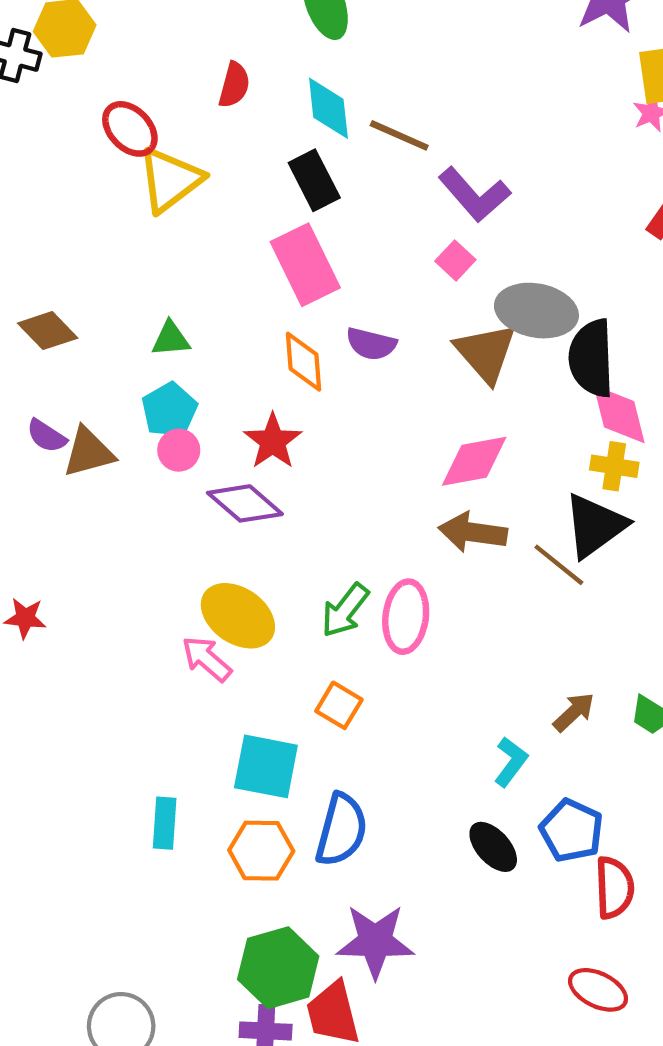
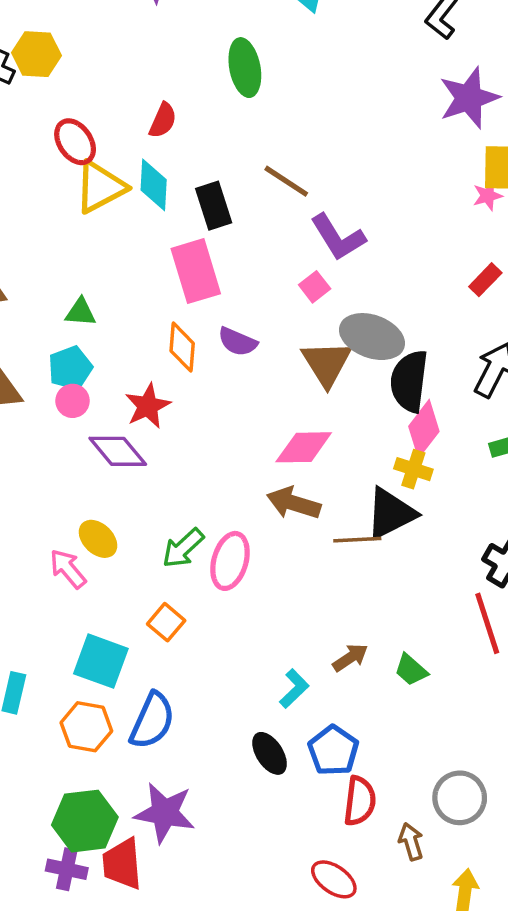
cyan diamond: (328, 108) -> (154, 185), moved
pink diamond: (619, 414) -> (424, 429), turned 42
brown line: (559, 565) -> (357, 540), turned -51
yellow ellipse: (238, 616) -> (98, 539), size x0.7

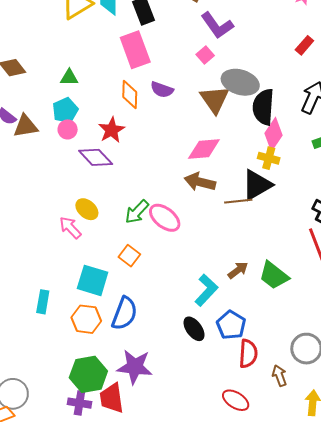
pink ellipse: (230, 561) -> (165, 218), turned -64
green trapezoid: (411, 670) -> (274, 275), size x1.5
cyan L-shape: (294, 689) -> (206, 290), size x1.4

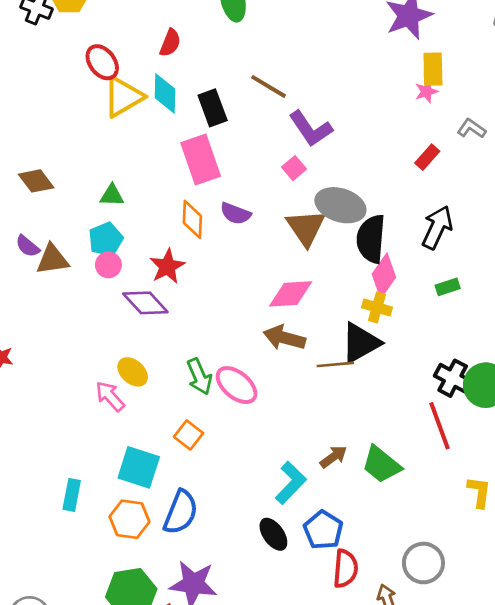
green arrow: (137, 212) -> (199, 377), turned -68

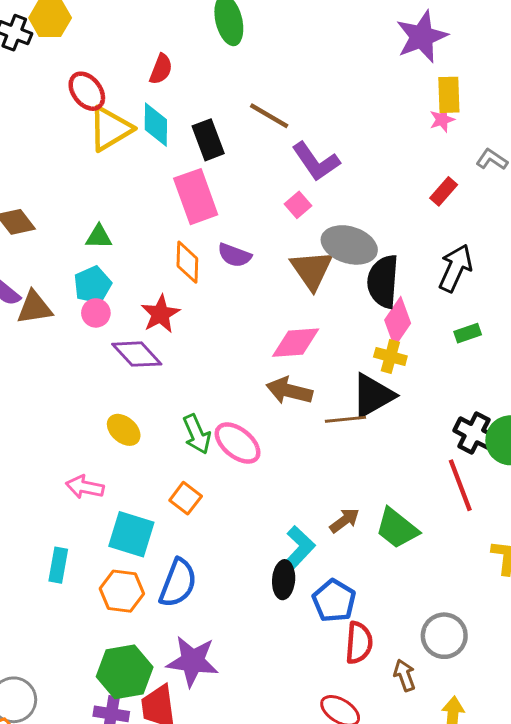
pink arrow: (110, 396) -> (85, 487), moved, turned -36
black ellipse: (273, 534) -> (284, 580), moved, turned 40

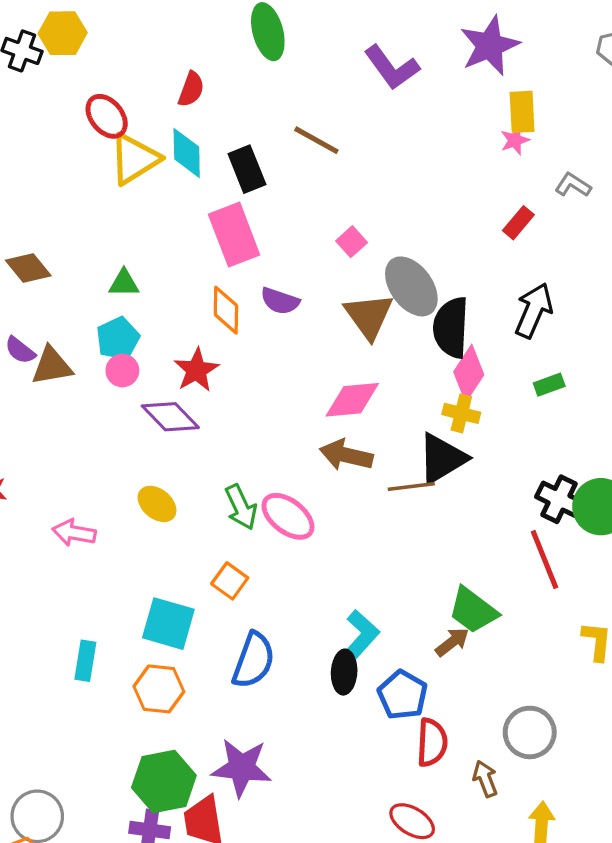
purple L-shape: (316, 162) -> (392, 67), moved
gray ellipse: (349, 245) -> (411, 286), turned 38
pink arrow: (85, 487) -> (74, 533), moved
brown arrow: (345, 520) -> (452, 642), moved
blue semicircle: (178, 583) -> (254, 660), moved

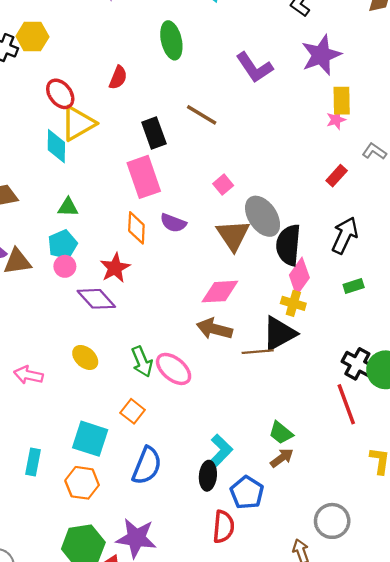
cyan diamond: (187, 153) -> (56, 146), moved
green trapezoid: (473, 610) -> (281, 433), moved, size x0.7
red semicircle: (432, 742) -> (223, 527), moved

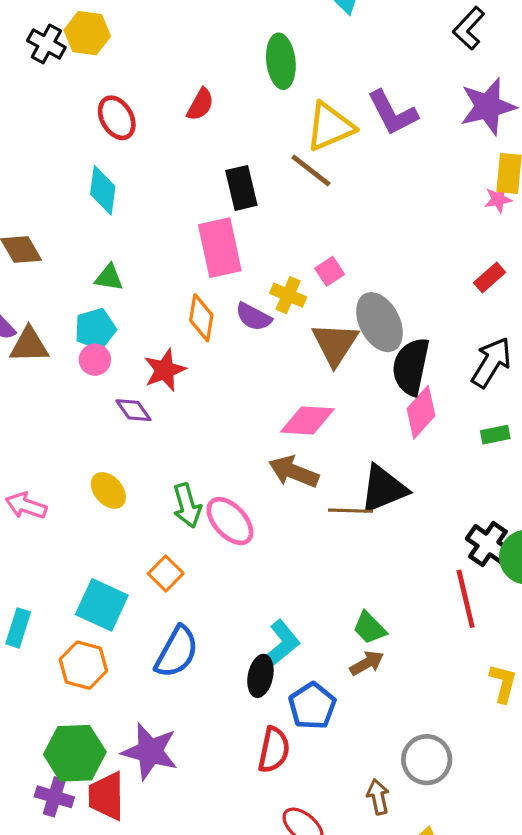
yellow triangle: (78, 123) -> (330, 127), moved
purple diamond: (96, 299) -> (133, 410), size x0.7
yellow cross: (293, 303) -> (288, 295), moved

